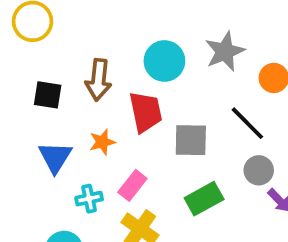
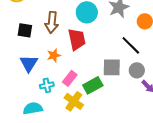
gray square: (191, 140) -> (112, 67), moved
green rectangle: (204, 199) -> (93, 85), moved

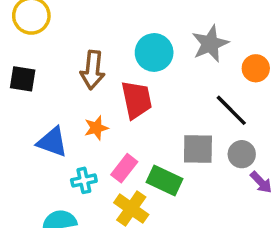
black square: (25, 30) -> (23, 79), moved
blue triangle: (29, 63) -> (52, 142), turned -42
green rectangle: (93, 85) -> (165, 180), turned 54

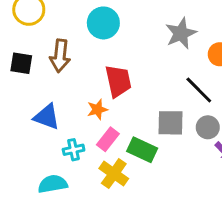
cyan circle: (154, 52) -> (103, 23), moved
brown arrow: (93, 70) -> (60, 56), moved
orange star: (96, 128) -> (97, 109), moved

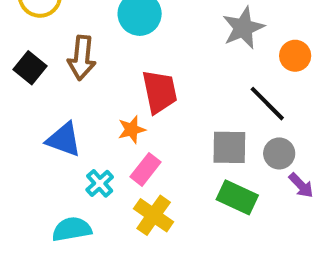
black square: (21, 63) -> (30, 68), turned 30
cyan cross: (74, 150) -> (100, 183), turned -30
green rectangle: (142, 150) -> (237, 197), moved

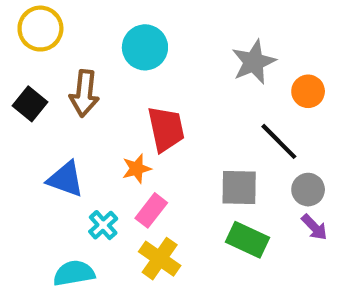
gray circle: (279, 153) -> (308, 190), moved

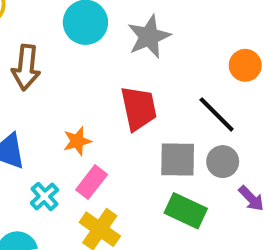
gray star: (254, 62) -> (149, 37), moved
red trapezoid: (166, 129) -> (139, 108), moved
gray circle: (308, 190) -> (223, 162), moved

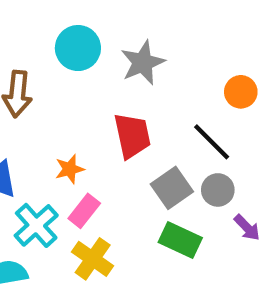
gray square: (178, 160) -> (172, 188), turned -36
cyan cross: (44, 196) -> (36, 225), size x1.5

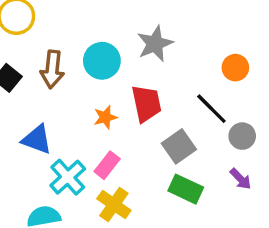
cyan circle: (78, 48) -> (102, 61), moved
orange star: (70, 169) -> (105, 117), moved
gray circle: (218, 190) -> (242, 136), moved

